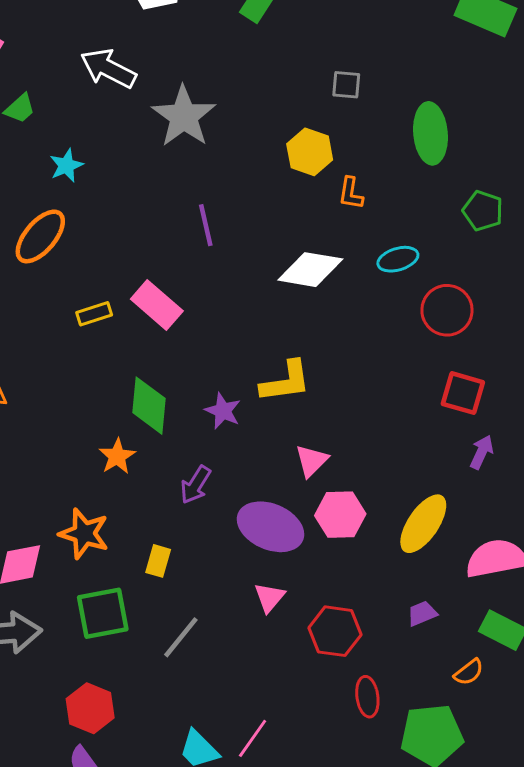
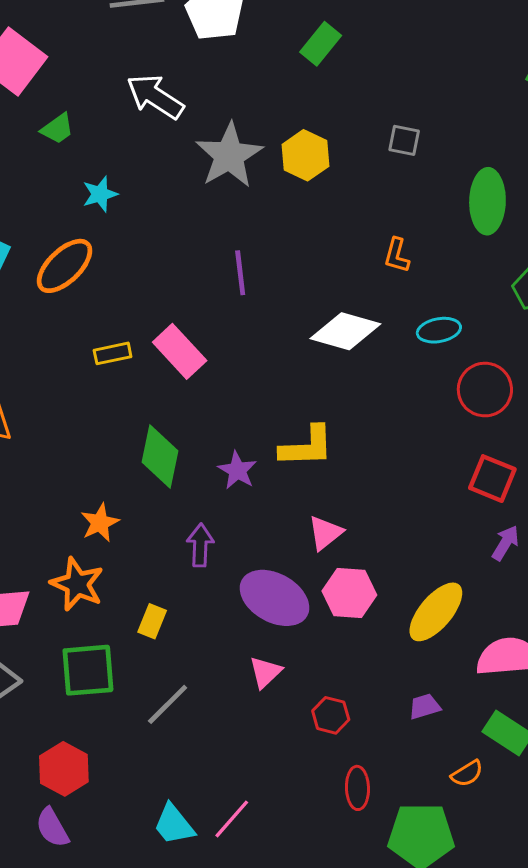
yellow hexagon: (310, 152) -> (305, 155), moved
orange star: (117, 456) -> (100, 523), moved
purple arrow: (196, 485) -> (200, 545), turned 144
red hexagon: (335, 631) -> (331, 715), size x0.7

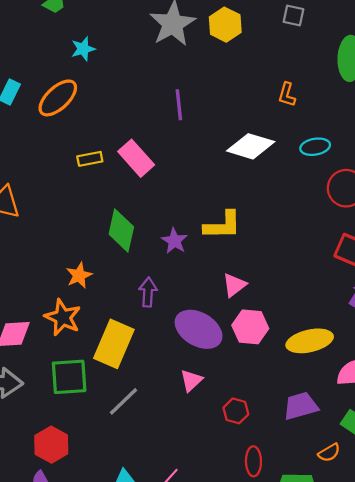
yellow ellipse: (436, 612) -> (310, 341), turned 36
yellow rectangle: (152, 621) -> (114, 344), size x2.0
purple trapezoid: (424, 706) -> (301, 406), size x1.6

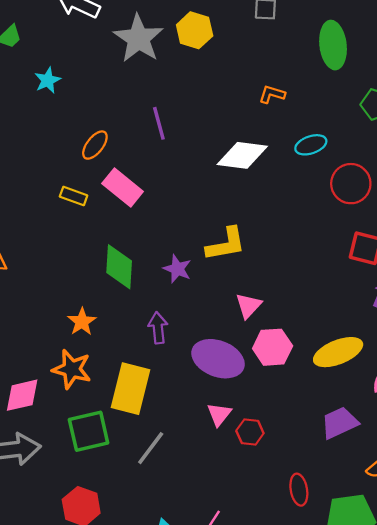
orange L-shape: (287, 95) -> (272, 94), turned 100
orange ellipse: (58, 98) -> (95, 145), moved, size x0.7
yellow rectangle: (90, 159) -> (74, 196), turned 40
red hexagon: (236, 411) -> (250, 432), moved

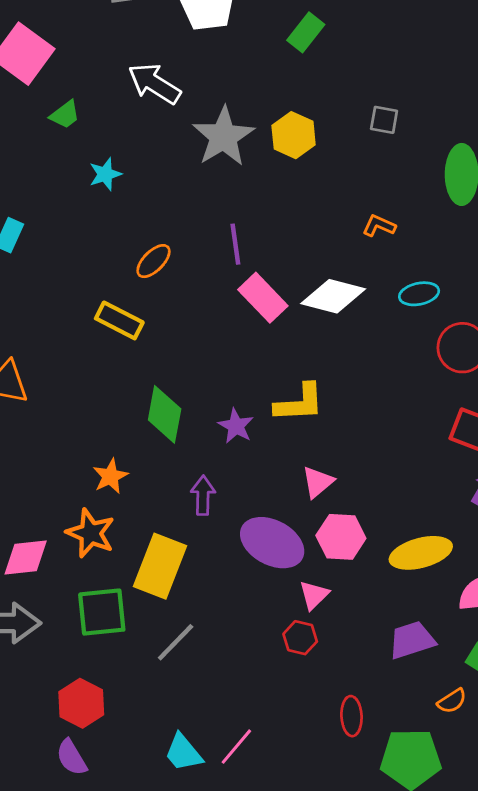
pink rectangle: (123, 187) -> (263, 298), moved
yellow rectangle: (74, 196) -> (119, 320), size x1.4
pink triangle: (219, 414) -> (314, 595), moved

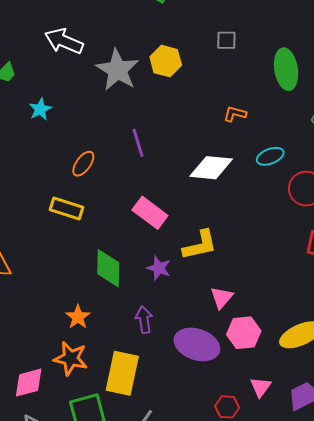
pink rectangle: (263, 298) -> (150, 213), moved
pink triangle: (314, 595) -> (261, 387), moved

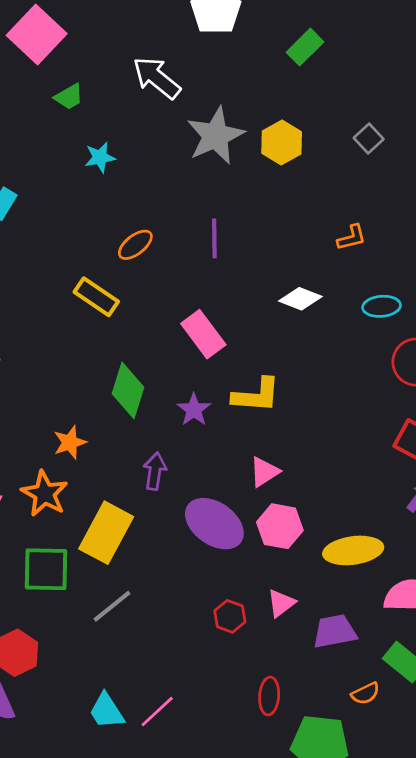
gray square: (226, 40) -> (369, 139), turned 30
orange L-shape: (235, 114) -> (352, 238), turned 135
white diamond: (211, 168) -> (300, 299), size x0.7

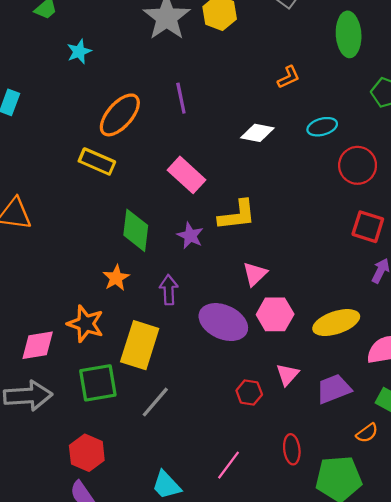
orange ellipse: (135, 245) -> (120, 115), size x1.6
orange star: (70, 442) -> (116, 278), moved
pink line: (157, 711) -> (228, 465), moved

